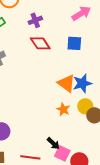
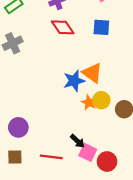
blue star: (82, 83) -> (74, 81), moved
yellow circle: (85, 106) -> (101, 100), moved

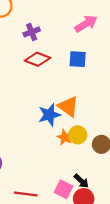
red diamond: (63, 27) -> (37, 59), turned -35
black arrow: (77, 141) -> (81, 181), moved

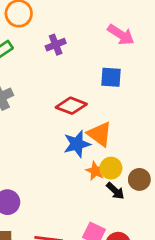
pink arrow: (86, 24) -> (121, 35), turned 65
red diamond: (37, 59) -> (71, 106), moved
black arrow: (81, 181) -> (115, 191), moved

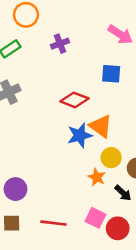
orange star: (95, 171) -> (97, 177), moved
black arrow: (115, 191) -> (123, 193), moved

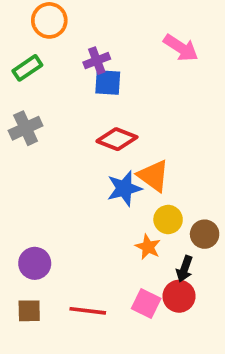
blue square: (111, 74) -> (108, 83), moved
black arrow: (123, 193) -> (184, 269), turned 66
red circle: (118, 228) -> (179, 296), moved

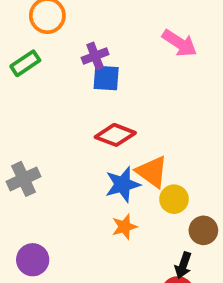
gray cross: (26, 128) -> (24, 179), moved
yellow circle: (168, 220) -> (174, 199), moved
orange star: (148, 247) -> (124, 227), moved, turned 30

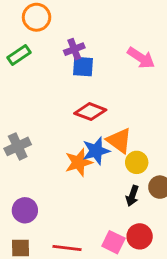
pink arrow: (180, 43) -> (141, 58), moved
orange star: (124, 227) -> (79, 162), moved, size x1.4
black arrow: (183, 265) -> (132, 196), moved

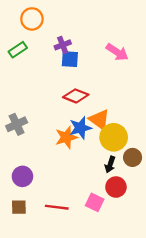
yellow circle: (137, 162) -> (114, 137), size x1.5
red circle: (140, 236) -> (116, 187), moved

